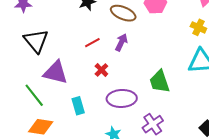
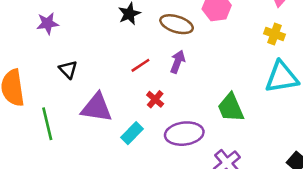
black triangle: (36, 41) -> (68, 69), size x0.6
green line: (34, 95) -> (47, 124), moved, turned 30
cyan rectangle: (78, 106) -> (132, 133), moved, turned 66

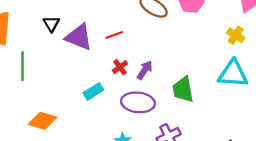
purple arrow: (178, 62) -> (145, 70), moved
purple triangle: (97, 108) -> (79, 37), moved

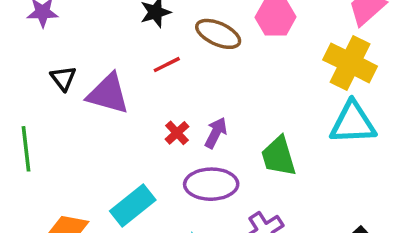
red line: (114, 35) -> (167, 65), moved
yellow cross: (236, 35) -> (350, 63), size x1.8
cyan rectangle: (93, 91) -> (133, 205), moved, size x1.4

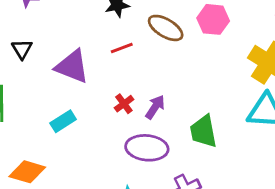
black triangle: (63, 78) -> (22, 49), moved
cyan rectangle: (133, 205) -> (63, 121), moved, size x0.7

